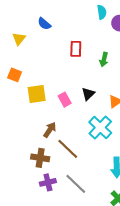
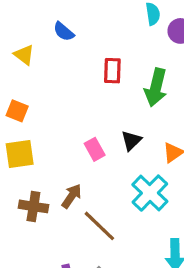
yellow triangle: (19, 39) -> (24, 55), turned -32
green arrow: (104, 59) -> (156, 87), size x1.6
yellow square: (37, 94) -> (20, 154), moved
brown cross: (40, 158) -> (33, 206), moved

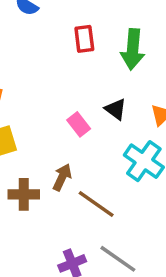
black triangle: (131, 141) -> (116, 109), turned -30

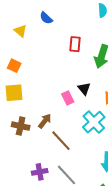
pink rectangle: (79, 124) -> (68, 98), moved

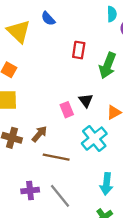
yellow triangle: (21, 31) -> (19, 31), size x1.6
brown line: (61, 141) -> (56, 157), turned -40

